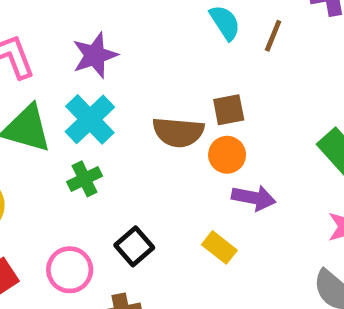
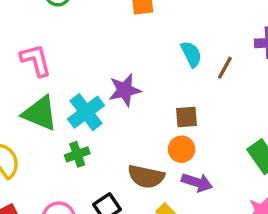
purple star: (95, 55) -> (125, 90), moved
brown semicircle: (178, 132) -> (146, 177), moved

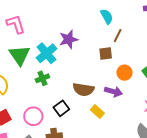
brown line: (225, 68) -> (118, 36), moved
green triangle: (40, 113) -> (20, 55), turned 35
orange circle: (182, 149) -> (124, 73), moved

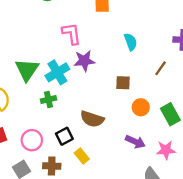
pink L-shape: (16, 24) -> (71, 34), moved
brown line: (118, 36) -> (161, 68), moved
purple arrow: (113, 92) -> (135, 142), moved
yellow rectangle: (97, 111) -> (82, 156), moved

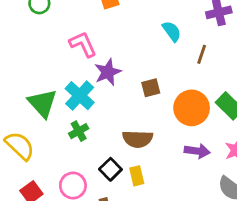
cyan semicircle: (131, 42) -> (172, 31), moved
brown square: (123, 83) -> (151, 88), moved
orange circle: (141, 107) -> (192, 108), size x1.6
yellow rectangle: (82, 156) -> (137, 176), moved, turned 42

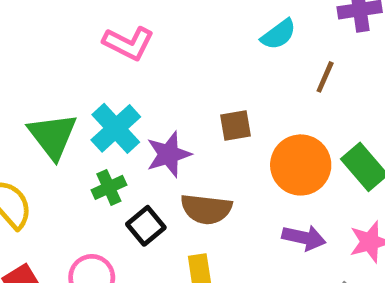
cyan semicircle: (172, 31) -> (279, 34), turned 85
pink L-shape: (83, 44) -> (128, 43), turned 136
purple star: (108, 72) -> (169, 154), moved
black square: (110, 169) -> (146, 226), moved

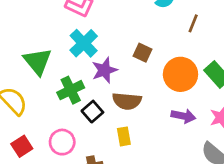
brown square: (235, 126) -> (142, 53), turned 36
cyan cross: (116, 128) -> (84, 43), moved
green cross: (109, 187) -> (71, 90), size x1.4

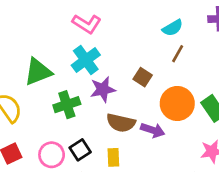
brown line: (193, 23) -> (178, 54), moved
green triangle: (38, 61) -> (38, 72), turned 40
black square: (92, 112) -> (80, 150), moved
purple arrow: (183, 116) -> (153, 130), moved

